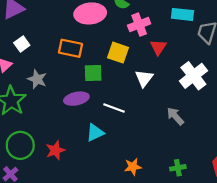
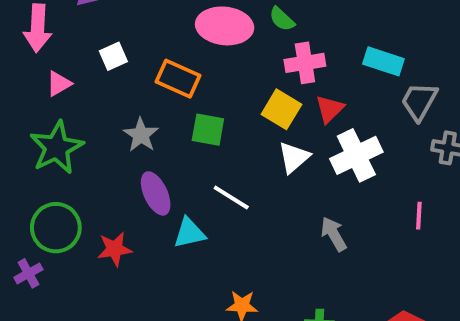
white square: (22, 44) -> (113, 56), moved
yellow square: (118, 53) -> (281, 109), moved
white cross: (193, 76) -> (356, 155), moved
gray star: (37, 79) -> (141, 135), moved
purple ellipse: (76, 99) -> (156, 193), moved, turned 65

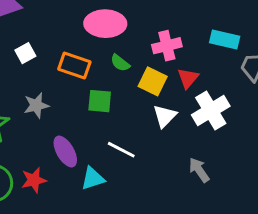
green semicircle: (282, 19) -> (120, 63), moved
gray star: (141, 135) -> (36, 105), moved, turned 30
red star: (115, 249) -> (34, 180), moved

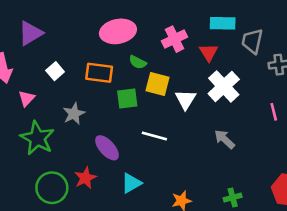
red triangle: (188, 78) -> (209, 52), moved
yellow square: (153, 81) -> (158, 84), moved
cyan triangle: (93, 178) -> (131, 183), moved

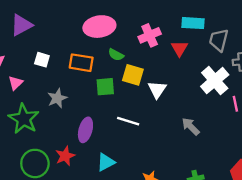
white square: (55, 71) -> (42, 60), turned -35
white cross: (224, 86) -> (215, 81), moved
purple ellipse: (107, 148) -> (85, 130), turned 55

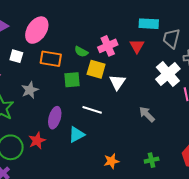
pink ellipse: (99, 27) -> (37, 30), moved, turned -48
pink cross: (150, 35) -> (108, 46), moved
cyan triangle: (106, 162) -> (77, 135), moved

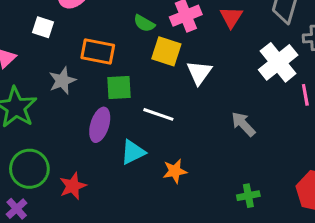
orange rectangle: (51, 59) -> (98, 52), moved
green square: (72, 80) -> (119, 88), moved
red star: (37, 141) -> (73, 186), moved
orange star: (111, 161) -> (175, 171), moved

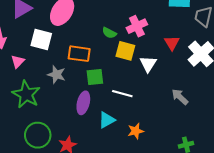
red triangle: (231, 17) -> (172, 43), moved
white square: (43, 27) -> (41, 39), size x1.5
gray star: (62, 81) -> (56, 75), turned -30

